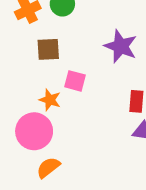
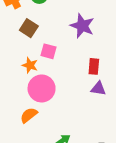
brown square: (48, 49) -> (29, 28), turned 36
pink circle: (34, 131) -> (42, 88), moved

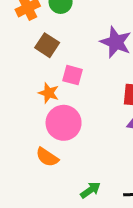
orange semicircle: (29, 115) -> (47, 157), turned -108

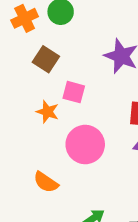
pink circle: (64, 123) -> (85, 145), moved

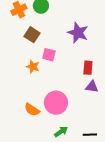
pink circle: (85, 145) -> (56, 103), moved

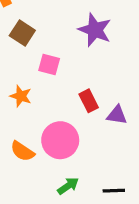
orange star: (33, 67) -> (21, 96), moved
red rectangle: (88, 68) -> (89, 101), moved, turned -32

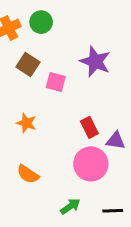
pink square: (49, 65) -> (56, 82), moved
pink circle: (60, 140) -> (91, 164), moved

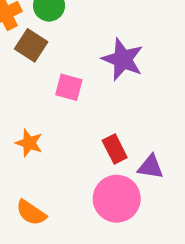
brown square: (28, 65) -> (31, 45), moved

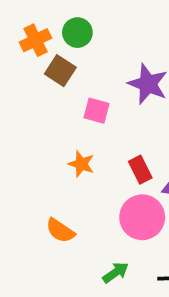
orange star: (29, 143) -> (81, 164), moved

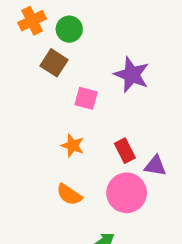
orange cross: (36, 40) -> (32, 21), moved
orange semicircle: (60, 231) -> (69, 195), moved

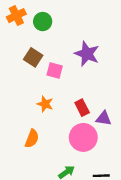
brown square: (54, 63) -> (33, 57), moved
orange semicircle: (69, 195) -> (32, 139), moved, turned -102

